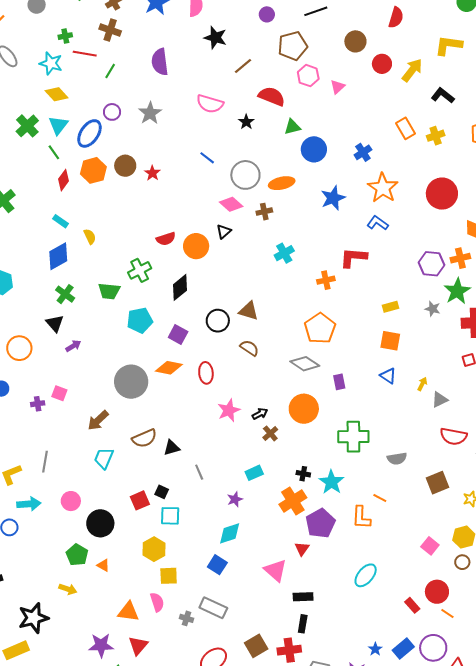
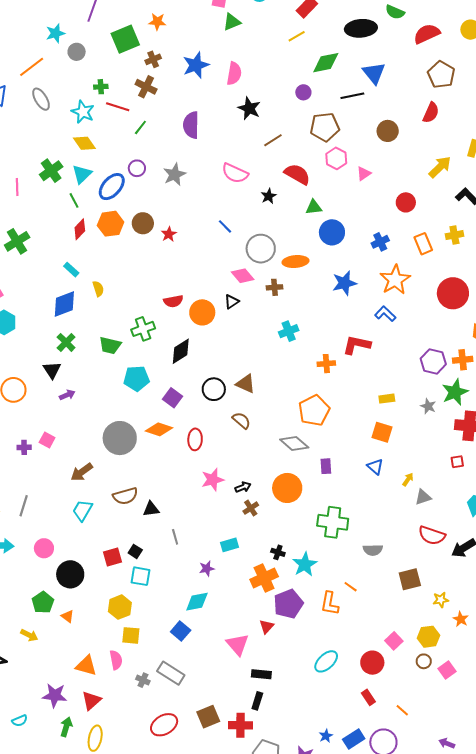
red circle: (382, 64) -> (406, 202), moved
orange rectangle: (405, 128) -> (423, 244), moved
red circle: (437, 592) -> (372, 663), moved

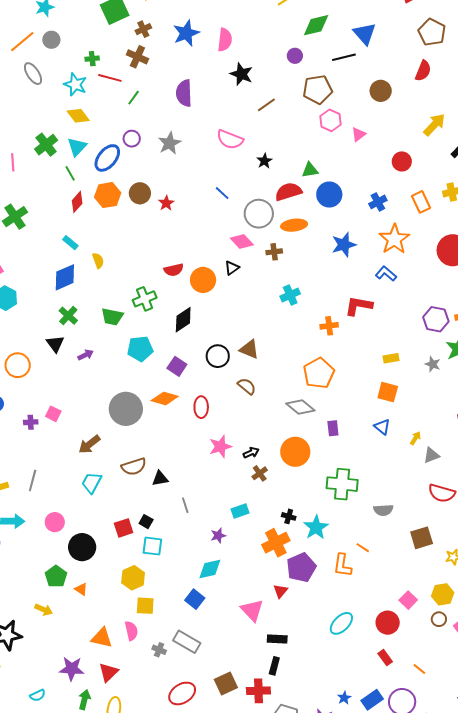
gray circle: (77, 52) -> (51, 40), moved
red semicircle: (297, 174) -> (288, 192), moved, turned -44
purple arrow: (67, 395) -> (86, 355), moved

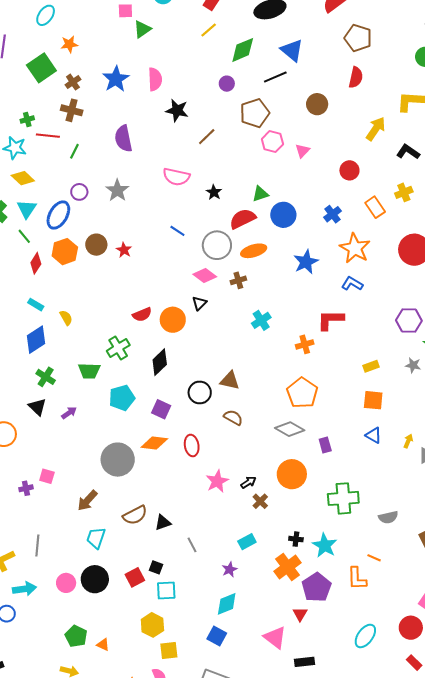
black circle: (82, 547) -> (95, 579), moved

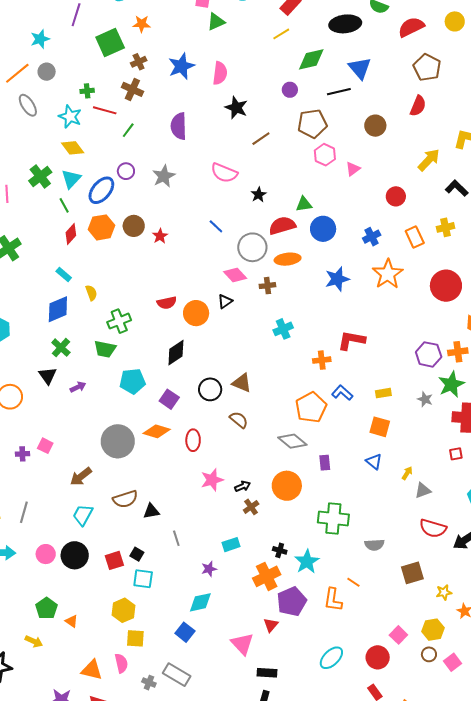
blue L-shape: (352, 284) -> (342, 393), moved
green cross: (118, 348) -> (119, 321), moved

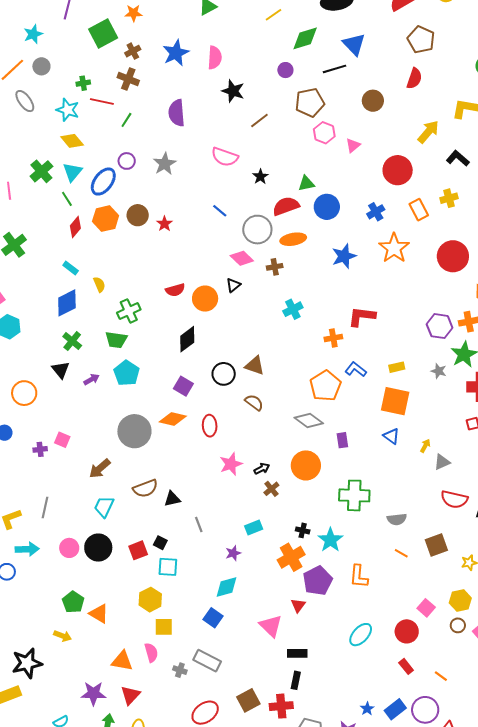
red circle: (396, 196) -> (398, 170), size x1.5
cyan pentagon: (133, 381) -> (127, 373), moved, turned -30
orange square: (380, 427) -> (395, 401), size x1.4
orange line: (353, 582) -> (401, 553), moved
orange triangle: (71, 621) -> (99, 614), size x1.5

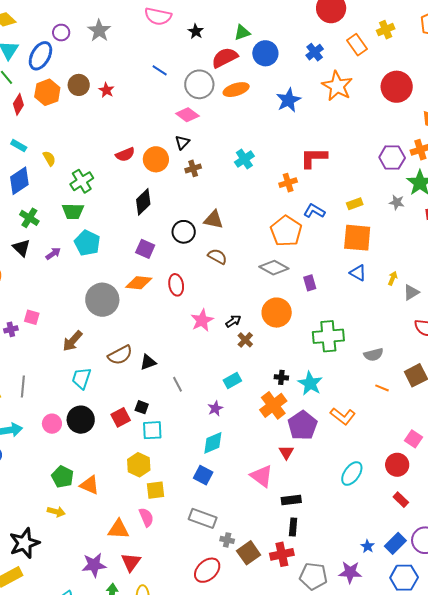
brown cross: (275, 267) -> (193, 168), moved
orange L-shape: (359, 577) -> (343, 416), turned -50
gray cross: (180, 670) -> (227, 540), moved

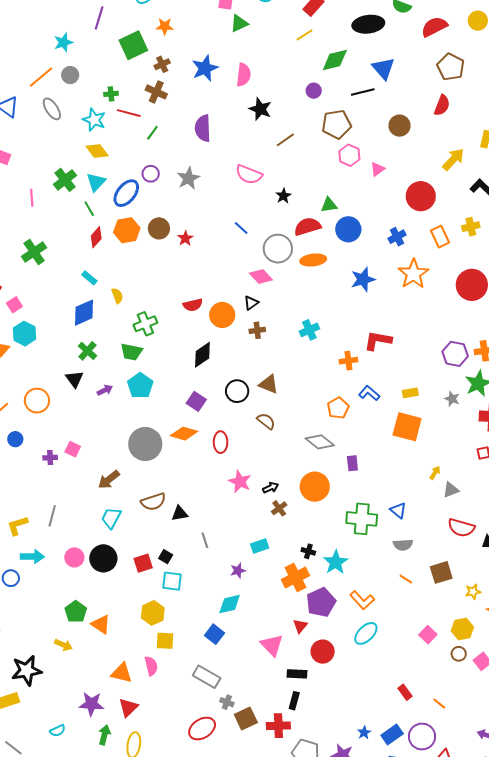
orange pentagon: (286, 231) -> (338, 408), size x0.7
blue triangle: (358, 273) -> (398, 510), moved
pink star: (202, 320) -> (240, 482), turned -30
red circle: (397, 465) -> (323, 652), moved
cyan ellipse: (352, 474) -> (366, 633), moved

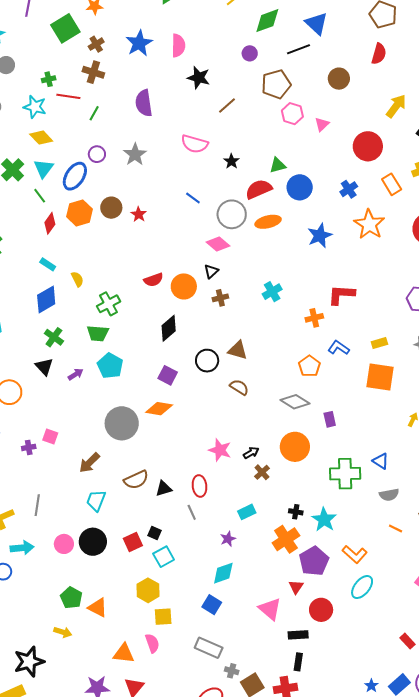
red ellipse: (221, 442) -> (200, 486), moved
cyan square: (172, 581) -> (164, 557), turned -30

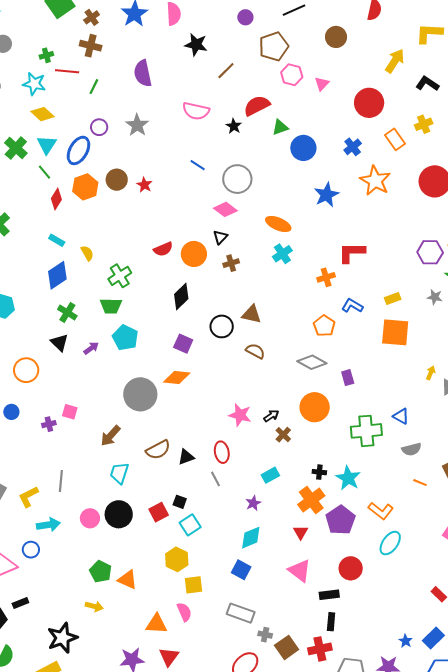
red semicircle: (259, 189) -> (257, 106), moved
orange ellipse: (268, 222) -> (278, 224), moved, turned 40
red triangle: (296, 587) -> (301, 532), moved

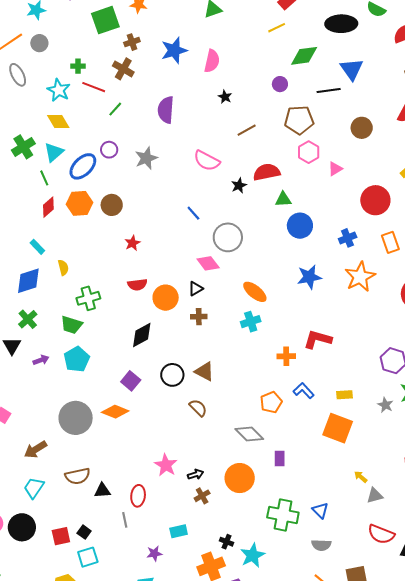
black star: (196, 45) -> (225, 97), size x0.6
red star: (144, 185) -> (132, 243), moved
yellow arrow: (431, 373) -> (361, 477), turned -88

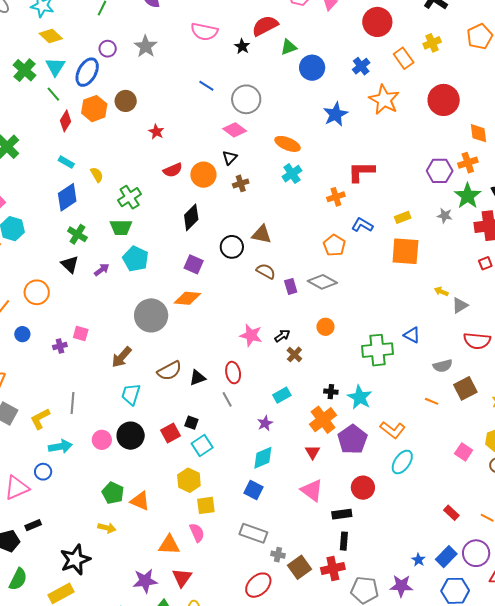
purple rectangle: (280, 459) -> (291, 286), moved
orange circle: (240, 478) -> (325, 327), size x0.6
gray semicircle: (321, 545) -> (443, 366), moved

